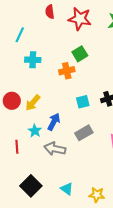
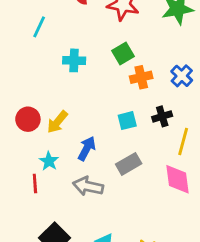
cyan cross: (33, 60) -> (74, 60), moved
orange cross: (67, 71) -> (141, 77), moved
cyan star: (35, 131) -> (49, 161), moved

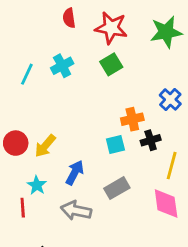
cyan line: (39, 27) -> (27, 74), moved
green square: (123, 53) -> (111, 64), moved
cyan cross: (74, 60) -> (62, 66), moved, turned -30
orange cross: (141, 77) -> (132, 119), moved

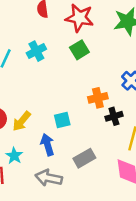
cyan square: (115, 144) -> (62, 120), moved
blue arrow: (75, 173) -> (47, 145), turned -45

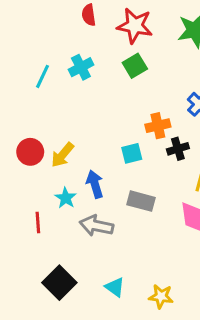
cyan square: (62, 120) -> (132, 153), moved
cyan star: (14, 156) -> (66, 198), moved
gray rectangle: (84, 158) -> (141, 201), turned 45

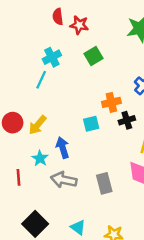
red star: (135, 26) -> (79, 25), moved, size x0.7
cyan line: (43, 76) -> (41, 80), moved
gray rectangle: (141, 201) -> (104, 183), moved, turned 60

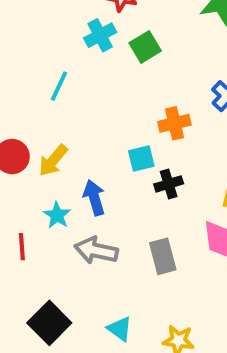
cyan cross: (52, 57) -> (100, 35), moved
black cross: (127, 120) -> (169, 184), moved

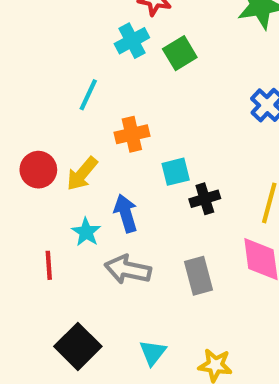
orange cross: (174, 123) -> (132, 134), moved
cyan triangle: (120, 329) -> (153, 353), turned 32

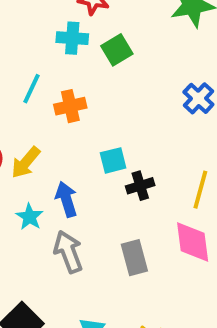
cyan cross: (132, 41) -> (72, 38), turned 32
orange cross: (132, 134) -> (70, 106), moved
gray arrow: (128, 269) -> (68, 252), turned 57

